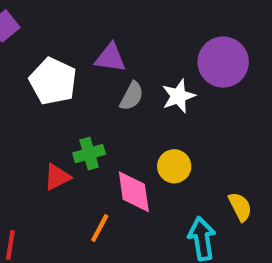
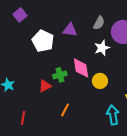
gray semicircle: (132, 96) -> (99, 23), moved
pink diamond: (134, 192) -> (81, 68), moved

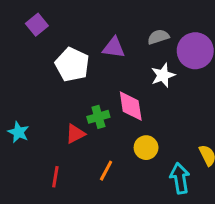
gray semicircle: (99, 23) -> (158, 37), turned -136
yellow circle: (100, 81) -> (146, 148), moved
red line: (23, 118) -> (55, 177), moved

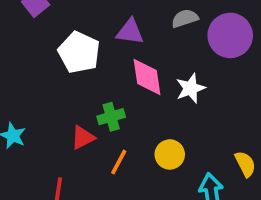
white star: (163, 75) -> (191, 88), moved
pink diamond: (131, 106) -> (147, 77), moved
orange line: (106, 171) -> (119, 162), moved

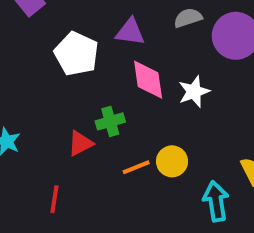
orange line: (119, 162) -> (136, 167), moved, turned 40

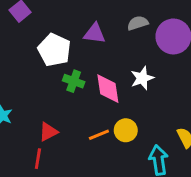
pink diamond: (148, 80) -> (108, 89), moved
green cross: (110, 121) -> (74, 81), moved, turned 36
red triangle: (80, 143) -> (48, 132), moved

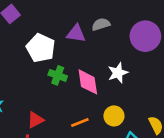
gray semicircle: (138, 23) -> (101, 24), moved
yellow circle: (126, 130) -> (114, 116), moved

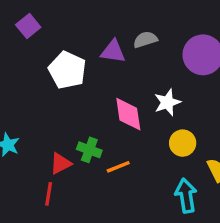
green cross: (58, 75) -> (89, 150), moved
yellow circle: (114, 116) -> (183, 143), moved

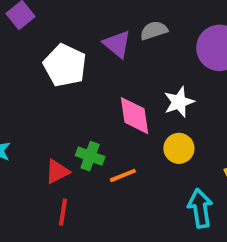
purple triangle: (113, 51) -> (117, 44), turned 32
yellow circle: (183, 143) -> (179, 148), moved
red line: (49, 194) -> (63, 212), moved

